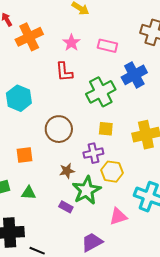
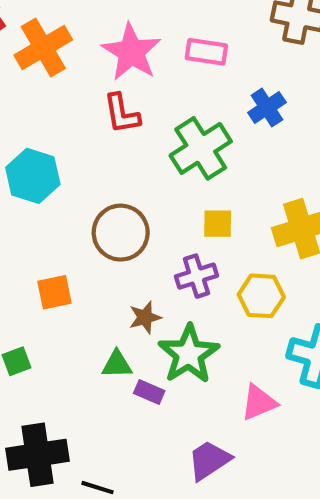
pink star: (71, 43) -> (131, 52), size x1.6
blue cross: (134, 75) -> (267, 107), size x0.7
yellow hexagon: (112, 172) -> (261, 296), moved
green triangle: (29, 193) -> (117, 364), moved

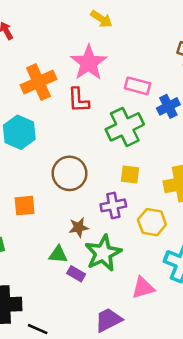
orange cross: (43, 47) -> (38, 82), moved
pink rectangle: (206, 52) -> (138, 86), moved

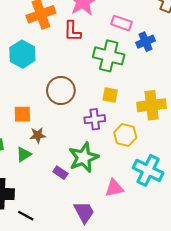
green cross: (125, 127) -> (109, 56), turned 36
brown star: (79, 227) -> (38, 135), moved
green triangle: (58, 254) -> (24, 154), moved, turned -42
purple trapezoid: (108, 320) -> (84, 212), turned 85

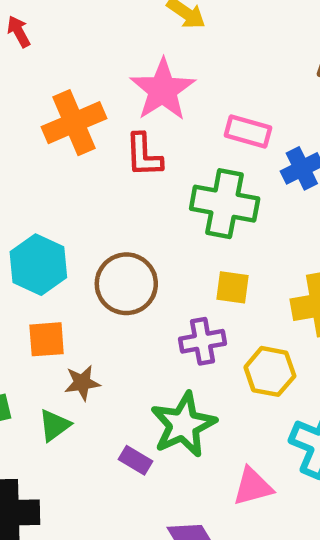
cyan hexagon: (22, 54) -> (38, 265), moved

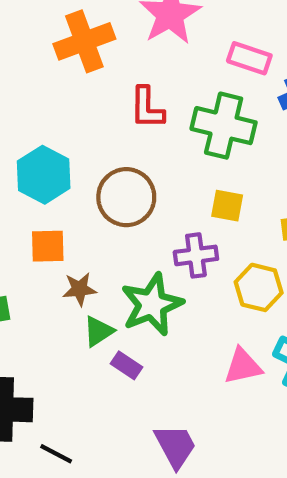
red L-shape: (144, 155) -> (147, 108), moved
green triangle: (55, 425) -> (98, 331), moved
green star: (183, 425) -> (152, 304), moved
pink triangle: (253, 487) -> (243, 366), moved

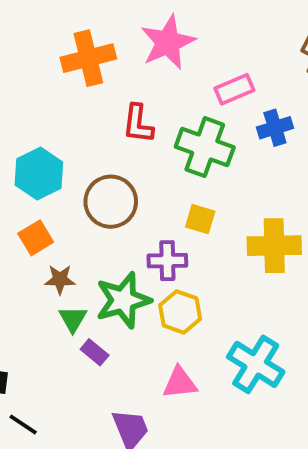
pink rectangle: (249, 58) -> (234, 89), turned -48
orange square: (48, 246) -> (36, 238), turned -36
yellow hexagon: (259, 287) -> (180, 312), moved
green triangle: (98, 331) -> (73, 319), turned -32
pink triangle: (243, 366) -> (180, 383), moved

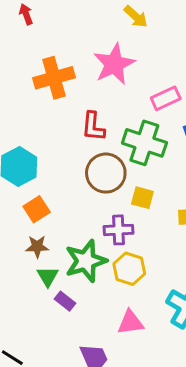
brown circle: (111, 202) -> (106, 173), moved
orange square: (36, 238) -> (37, 209), moved

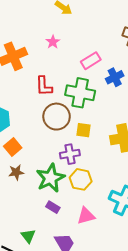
pink star: (114, 64) -> (53, 42), size x0.5
green triangle: (48, 276) -> (28, 236), moved
purple rectangle: (65, 301) -> (53, 207), moved

